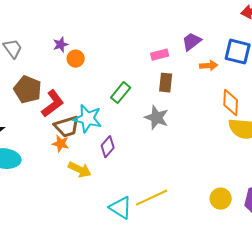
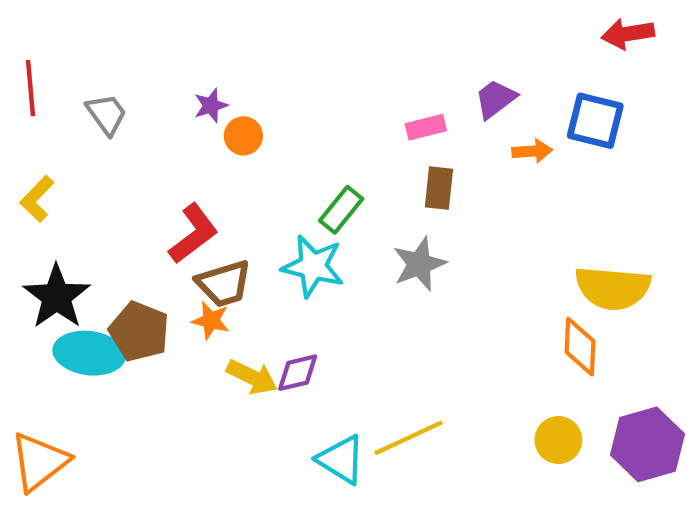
brown pentagon: (28, 90) -> (139, 331), moved
orange diamond: (231, 103) -> (580, 347), moved
gray star: (157, 118) -> (419, 264), turned 30
cyan star: (88, 119) -> (313, 266), moved
purple diamond: (108, 147) -> (298, 373), moved, turned 35

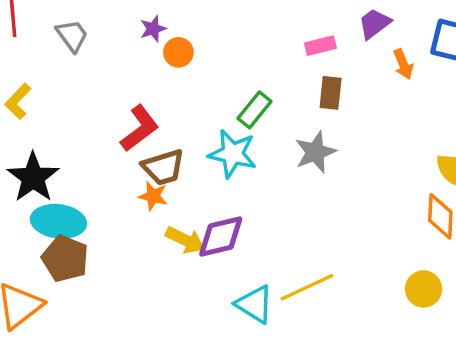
orange arrow: (532, 151) -> (403, 64), turned 72
brown pentagon: (139, 331) -> (65, 259), moved
purple diamond: (298, 373) -> (221, 237), size x1.4

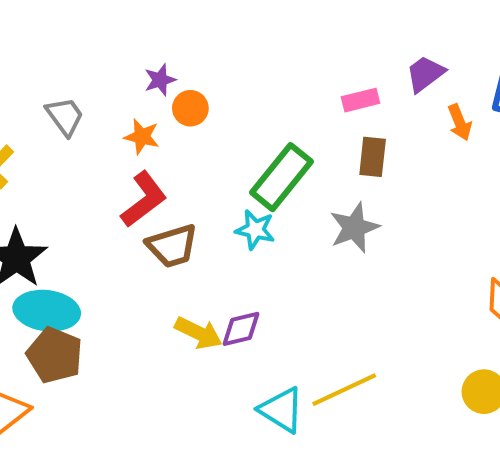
gray trapezoid: (72, 35) -> (65, 116), moved
green rectangle: (254, 110) -> (281, 177), size x1.5
cyan star: (233, 154) -> (255, 230), size x0.7
orange star: (153, 196) -> (142, 137), moved
purple diamond: (221, 237) -> (241, 329), size x0.7

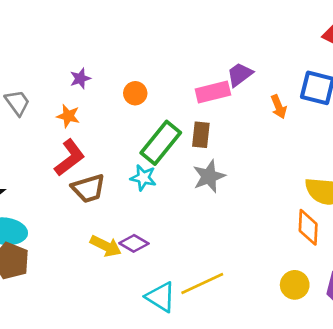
purple trapezoid: (425, 74) -> (240, 74), moved
pink rectangle: (360, 100) -> (213, 92), size x1.4
orange circle: (190, 108) -> (135, 93), moved
brown rectangle: (373, 157) -> (201, 135), moved
purple diamond: (241, 329) -> (134, 243), turned 44

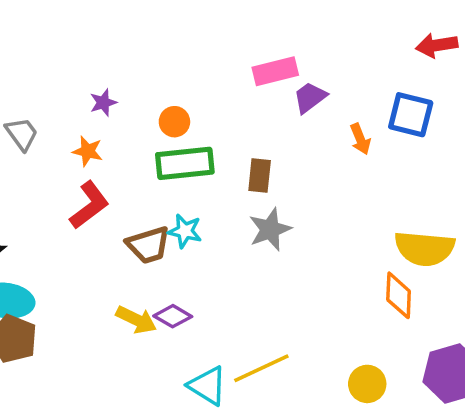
pink rectangle: (213, 92) -> (275, 71), moved
green rectangle: (161, 143) -> (185, 163), moved, turned 45
brown trapezoid: (88, 188) -> (148, 245), moved
yellow circle: (295, 285) -> (367, 384), moved

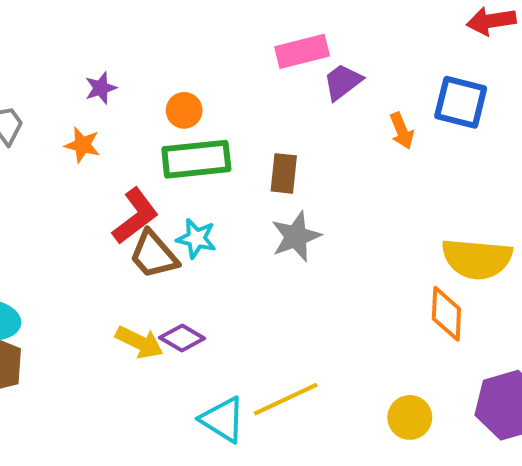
red L-shape: (89, 205) -> (135, 216), moved
brown trapezoid: (148, 245) -> (154, 255), turned 66

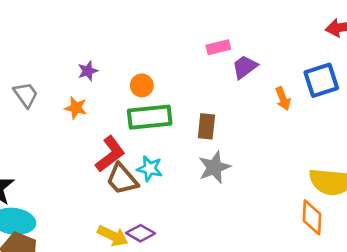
pink rectangle: (302, 51) -> (218, 47), size x0.7
blue square: (461, 102) -> (321, 80), turned -32

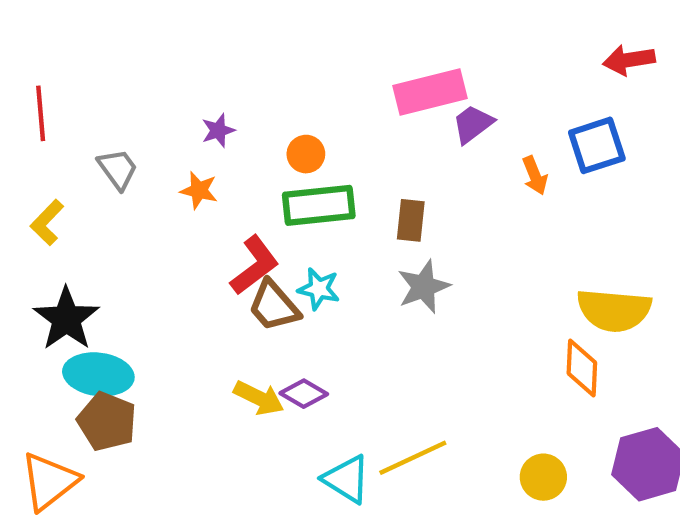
pink rectangle: (218, 47) -> (430, 92), size x1.8

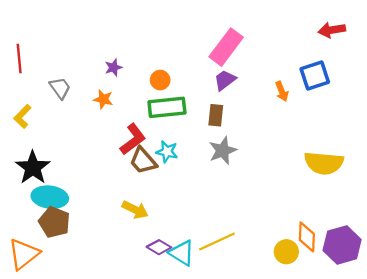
pink rectangle: (430, 92) -> (226, 47), turned -39
purple trapezoid: (473, 124) -> (225, 80), moved
orange diamond: (582, 368) -> (307, 237), moved
purple diamond: (304, 394) -> (159, 247), moved

